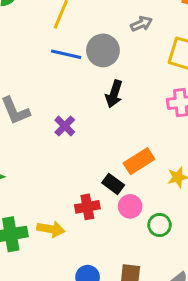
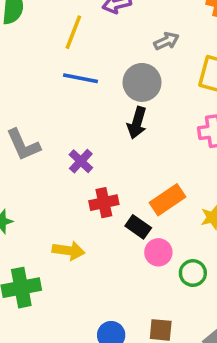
gray circle: (103, 50) -> (142, 82), moved
red cross: (87, 207) -> (104, 203), moved
yellow arrow: (51, 229) -> (69, 251), moved

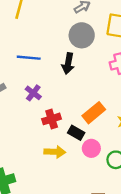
blue line: (80, 78) -> (29, 58), moved
gray circle: (142, 82) -> (82, 35), moved
yellow arrow: (69, 251) -> (55, 152), moved

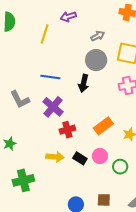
purple cross: (33, 93) -> (53, 107), size x1.5
black rectangle: (76, 133) -> (80, 158), moved
yellow arrow: (55, 152) -> (55, 157), moved

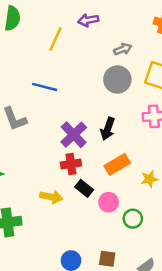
blue line: (50, 77) -> (45, 87), moved
black arrow: (84, 83) -> (108, 129), moved
purple cross: (53, 107) -> (74, 135), moved
black rectangle: (80, 158) -> (84, 188), moved

